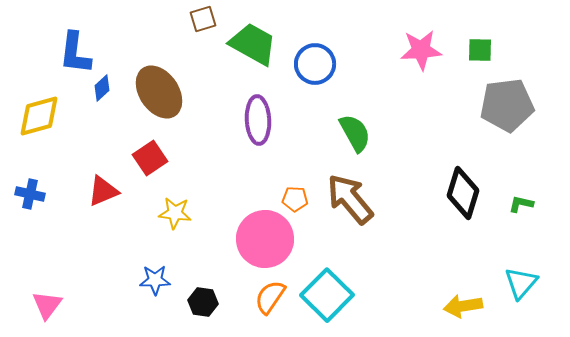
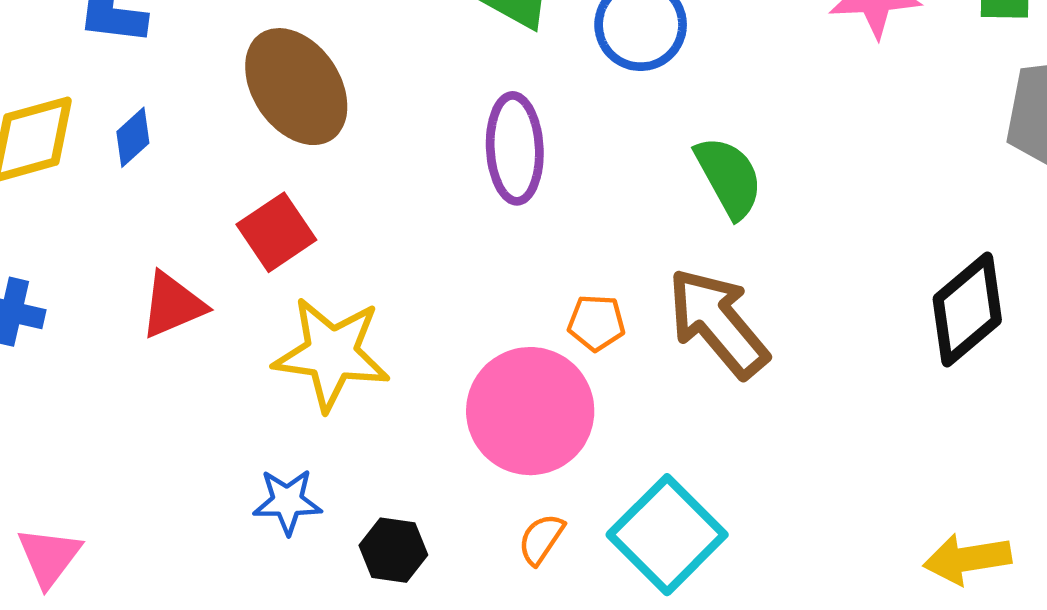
blue diamond: (102, 88) -> (133, 137), moved
black diamond: (463, 193) -> (967, 310), turned 33
yellow star: (175, 213) -> (332, 354), size x1.6
orange semicircle: (270, 297) -> (541, 539), size x0.7

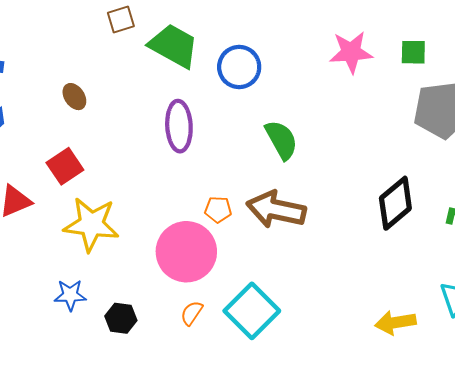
brown ellipse: (296, 87) -> (74, 97), size x0.5
brown arrow: (718, 323) -> (276, 210), turned -38

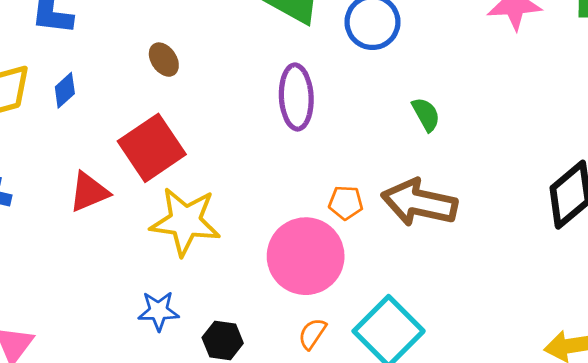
green semicircle: (281, 140) -> (426, 114), size x0.7
red square: (65, 166) -> (152, 148), size x1.4

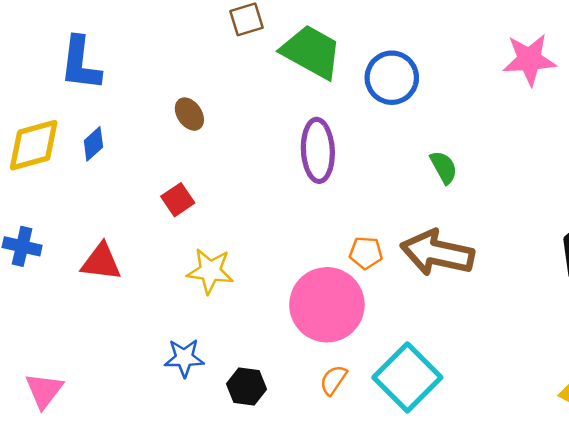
red square: (152, 148) -> (178, 200), size x0.5
red triangle: (89, 192) -> (101, 262), moved, turned 30
yellow star: (185, 221) -> (210, 271), size x0.7

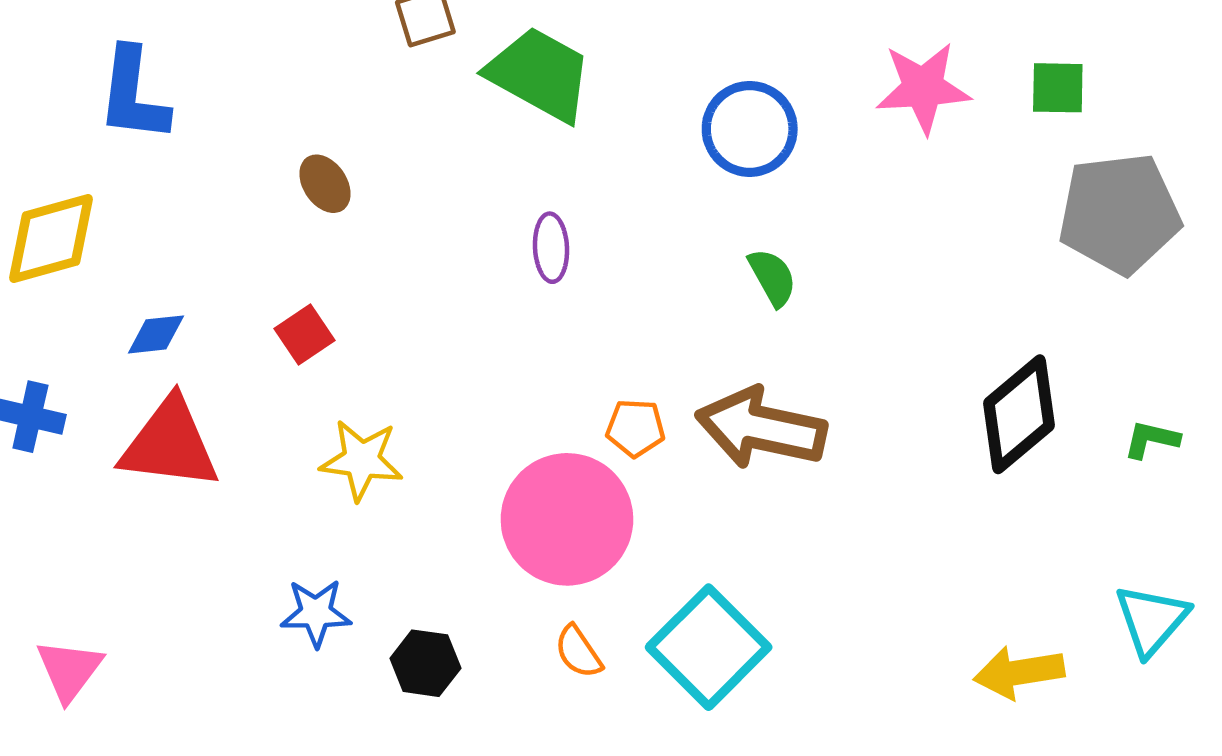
blue circle: (392, 78) -> (750, 129), moved
blue diamond: (93, 144) -> (156, 334), moved, turned 36
purple ellipse: (318, 150) -> (551, 248), size x0.6
red triangle: (101, 262) -> (170, 444), size x1.4
orange semicircle: (333, 380) -> (578, 652), turned -68

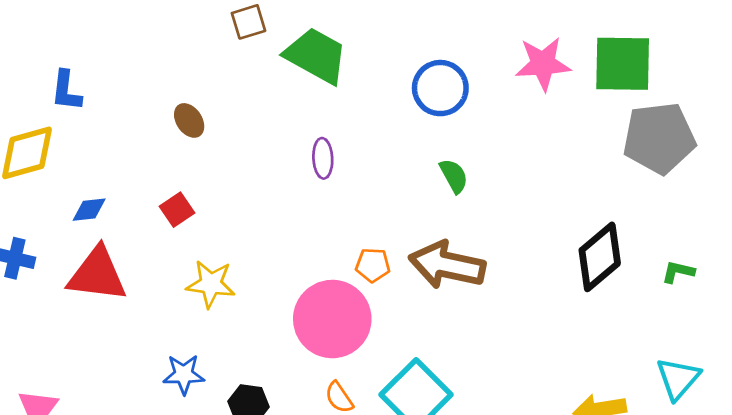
green square: (1058, 88) -> (623, 64), size x1.8
blue L-shape: (133, 95) -> (66, 91), moved, size x0.7

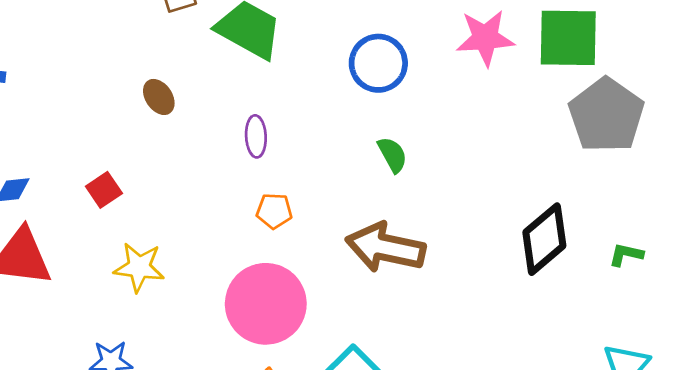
brown ellipse: (189, 120) -> (159, 97), moved
gray pentagon: (659, 138) -> (606, 115), turned -30
orange pentagon: (373, 265) -> (274, 211), moved

